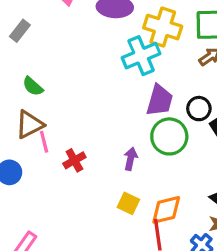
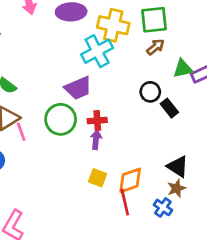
purple trapezoid: (160, 100) -> (78, 88), moved, turned 56
green circle: (169, 136) -> (61, 119), moved
red cross: (74, 160) -> (97, 121), moved, turned 30

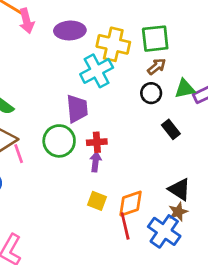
purple trapezoid: (78, 88) -> (77, 109), turned -72
black circle: (150, 92) -> (151, 93), moved
blue cross: (163, 207) -> (164, 231), size x1.6

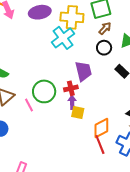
purple trapezoid: (77, 109) -> (83, 71), moved
pink line: (19, 154) -> (29, 105), moved
yellow square: (97, 201) -> (78, 113), moved

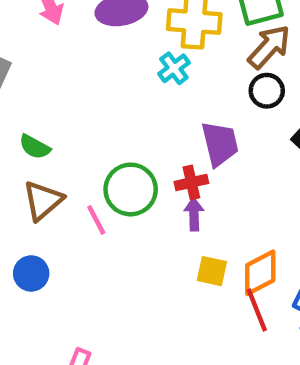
brown arrow: (105, 28) -> (269, 47), size x1.5
cyan cross: (63, 38) -> (174, 68), size x0.6
yellow square: (78, 113) -> (212, 271), moved

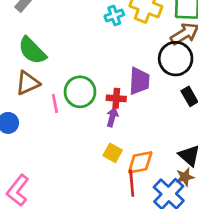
cyan cross: (174, 68) -> (114, 15), moved
black circle: (267, 91) -> (176, 59), size x1.6
green semicircle: (35, 147) -> (32, 51), size x1.6

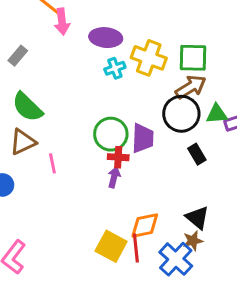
green circle: (80, 92) -> (111, 134), moved
yellow square: (113, 153) -> (111, 246), moved, size x1.5

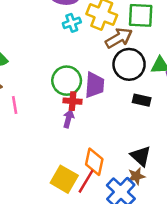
brown arrow: (191, 87) -> (119, 38), moved
black rectangle: (197, 154) -> (142, 100), turned -48
orange diamond: (145, 226) -> (94, 162), turned -68
red line: (136, 248) -> (86, 181), turned 35

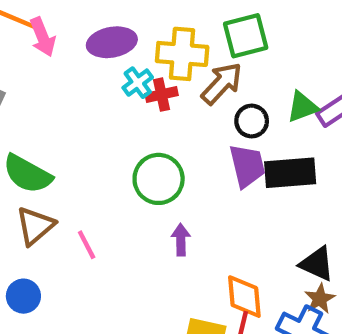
black circle: (129, 64) -> (252, 121), size x0.6
purple trapezoid: (95, 85) -> (247, 166), moved
black rectangle: (142, 100) -> (290, 173), size x1.6
red cross: (73, 101) -> (162, 95), moved

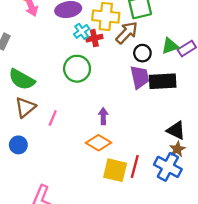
green circle: (159, 179) -> (77, 69), moved
pink line: (87, 245) -> (53, 118), turned 49
orange diamond: (244, 297) -> (98, 143), moved, turned -55

